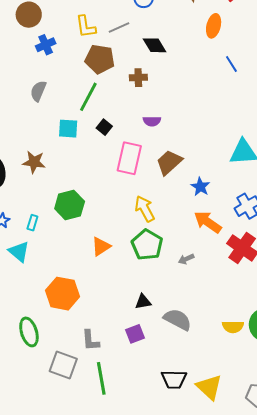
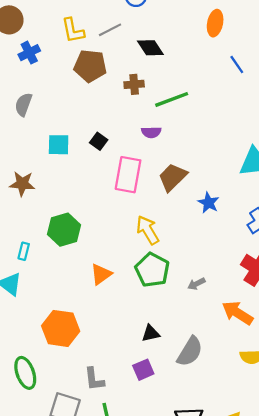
green line: (88, 97) -> (172, 99), moved, turned 44
orange arrow: (208, 222) -> (238, 313), moved
gray semicircle: (178, 320) -> (190, 352), turned 96

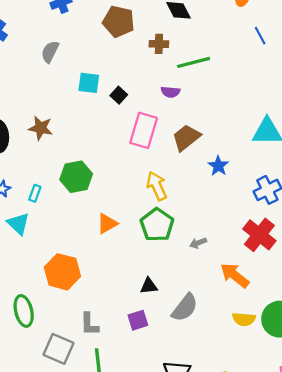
cyan square: (59, 145) -> (89, 83), moved

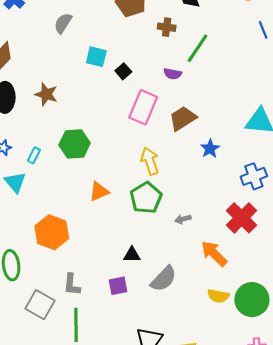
green line: (194, 62) -> (197, 48), turned -48

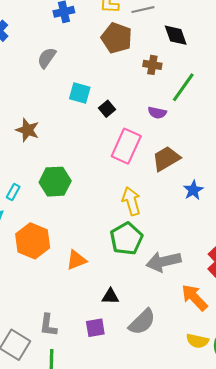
orange triangle: (99, 191) -> (76, 260), moved
gray arrow: (183, 219) -> (164, 261), size x2.0
orange hexagon: (52, 232) -> (33, 241), moved

